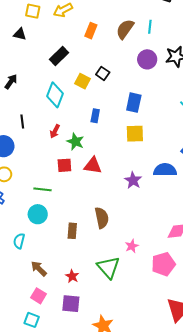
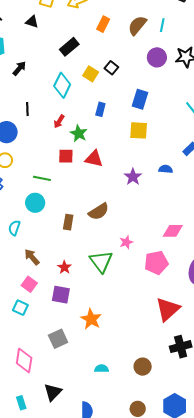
blue semicircle: (165, 170) -> (166, 169), size x0.6
brown semicircle: (102, 218) -> (99, 212), turned 65

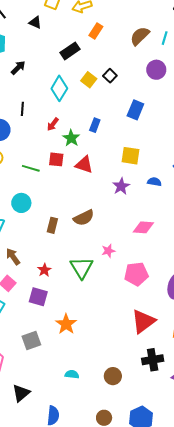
orange rectangle: (103, 24) -> (96, 31), moved
blue rectangle: (100, 109) -> (95, 125), moved
yellow square: (139, 130) -> (130, 156), moved
green line: (42, 178) -> (31, 168), moved
pink diamond: (173, 231) -> (143, 227), moved

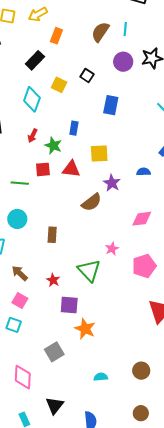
black square: (110, 76) -> (87, 75), moved
yellow square: (130, 156) -> (99, 154), moved
brown semicircle: (84, 218) -> (92, 202), moved
purple square: (38, 297) -> (69, 305), moved

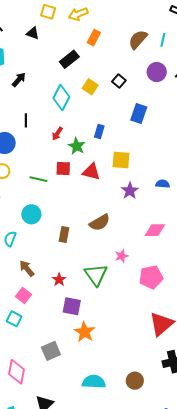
brown semicircle: (92, 202) -> (100, 223), moved
cyan semicircle: (101, 377) -> (94, 382), size x1.6

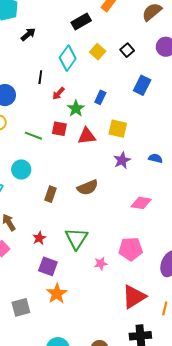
black line: (26, 120) -> (40, 77), moved
red triangle: (91, 172) -> (87, 136), turned -30
pink star: (122, 256) -> (101, 264), moved

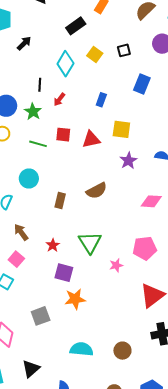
black square: (127, 50) -> (124, 50), turned 32
green star: (76, 109) -> (33, 112), moved
orange star: (57, 294) -> (75, 299), turned 30

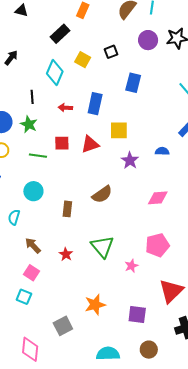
red arrow: (59, 99) -> (65, 108), moved, turned 64
blue rectangle: (101, 100) -> (95, 104), size x1.5
purple square: (64, 273) -> (137, 314), moved

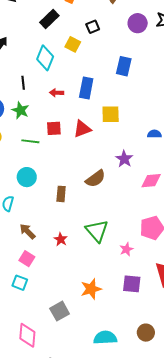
black square: (111, 52) -> (93, 27), moved
purple star: (130, 160) -> (124, 159), moved
purple square: (137, 314) -> (132, 284), moved

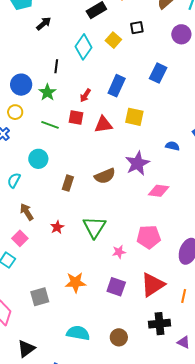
red arrow: (57, 93) -> (85, 95), moved, turned -72
purple star: (124, 159) -> (137, 163), size x1.4

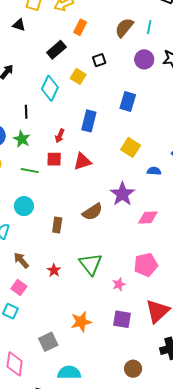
yellow square: (134, 117) -> (131, 147), moved, turned 30
cyan semicircle: (78, 333) -> (69, 373), moved

